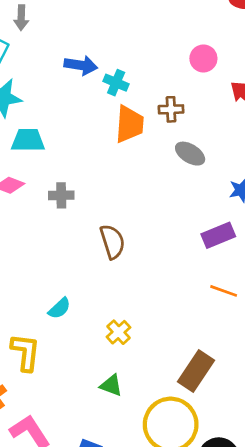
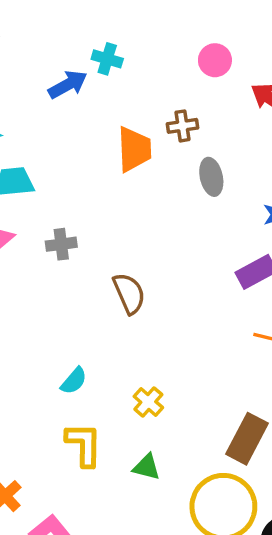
blue arrow: (81, 65) -> (68, 84), turned -32
cyan cross: (116, 83) -> (107, 59), moved
gray ellipse: (190, 154) -> (211, 177), turned 52
yellow L-shape: (25, 352) -> (84, 444), moved

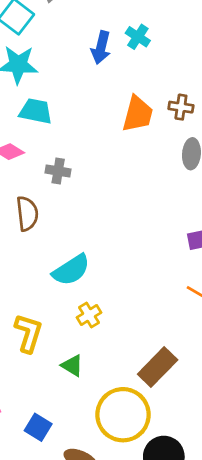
blue arrow: (68, 84) -> (101, 48), turned 116
brown semicircle: (129, 293) -> (27, 214), moved
cyan semicircle: (74, 381) -> (71, 270), moved, size x1.6

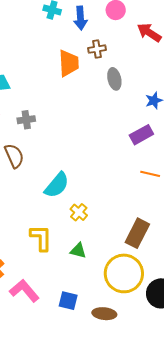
blue arrow: (101, 48) -> (80, 18), moved

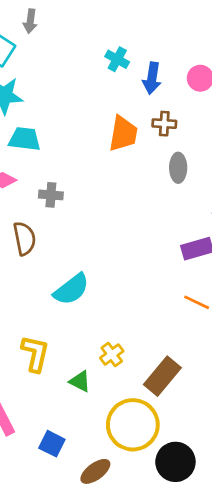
yellow cross: (79, 212) -> (112, 354), moved
brown ellipse: (104, 314) -> (95, 471), turned -55

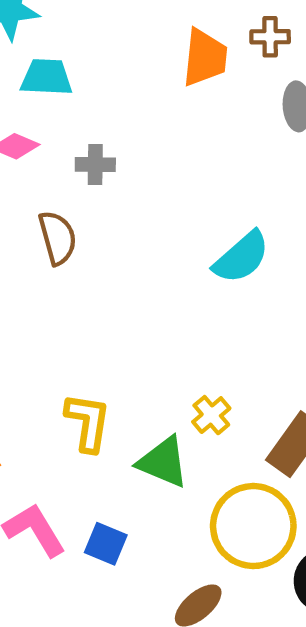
cyan semicircle: (71, 289) -> (241, 257), moved
green triangle: (80, 381) -> (163, 462), size x1.5
blue square: (52, 444) -> (106, 544), moved

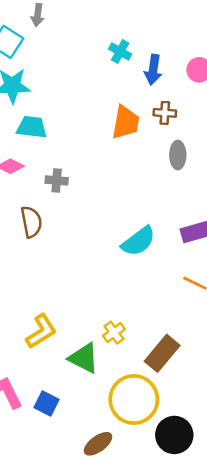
yellow L-shape: (88, 422) -> (41, 331), turned 45

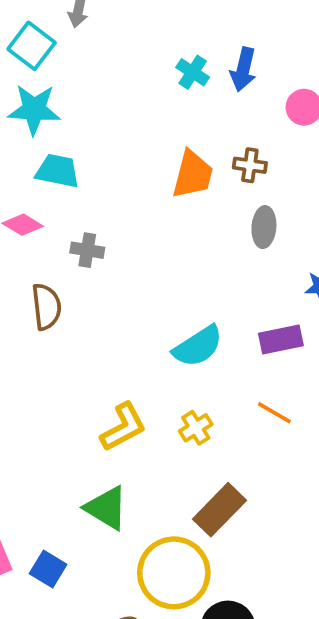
blue arrow: (153, 70) -> (243, 69), moved
yellow L-shape: (41, 331) -> (123, 427), moved
yellow cross: (114, 333) -> (196, 428), moved

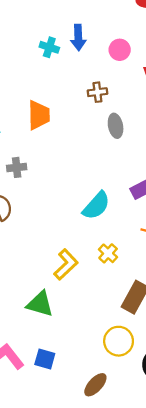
orange trapezoid: (193, 174) -> (39, 115), moved
green triangle: (106, 508) -> (40, 304), moved
yellow circle: (174, 573) -> (119, 341), size x0.7

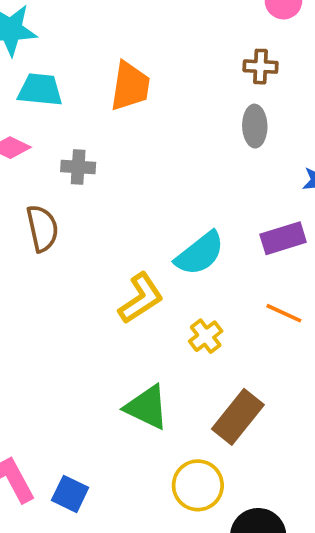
brown cross: (97, 92) -> (260, 67), moved
yellow L-shape: (66, 265) -> (141, 298), moved
green triangle: (40, 304) -> (147, 407), moved

